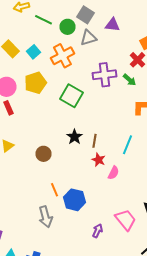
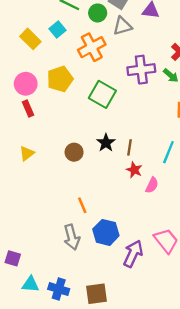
cyan square: (34, 52) -> (58, 29), moved
brown circle: (44, 154) -> (74, 152), moved
blue hexagon: (74, 200) -> (106, 232), moved
purple arrow: (98, 231) -> (133, 254), size x1.6

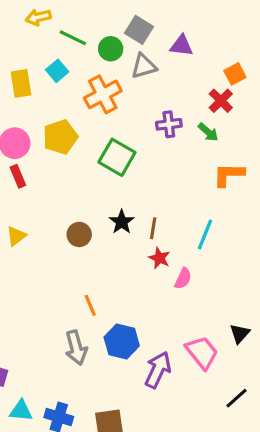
yellow rectangle: (30, 39) -> (21, 83), turned 36
purple cross: (141, 70) -> (169, 124), size x0.7

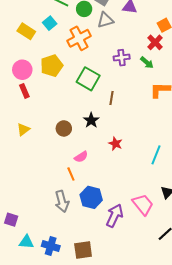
yellow rectangle: (21, 83) -> (26, 31), turned -48
brown line: (153, 228) -> (111, 98), moved
cyan line: (205, 234) -> (156, 155), moved
pink semicircle: (183, 279) -> (81, 157), moved, turned 32

